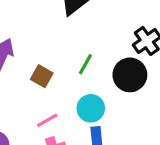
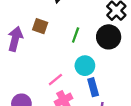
brown square: (42, 76) -> (40, 26), moved

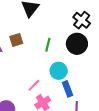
brown square: (40, 26) -> (16, 40), turned -32

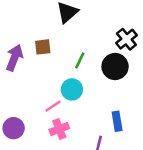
cyan circle: (59, 71) -> (72, 89), moved
blue rectangle: (67, 89) -> (117, 121), moved

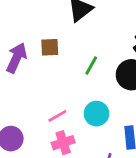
cyan circle: (72, 89) -> (96, 114), moved

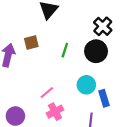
cyan circle: (96, 114) -> (86, 85), moved

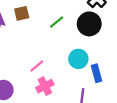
green line: (65, 50) -> (57, 22), turned 32

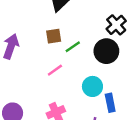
brown square: (22, 13) -> (54, 36), moved
pink line: (37, 66) -> (55, 70), moved

